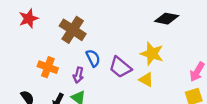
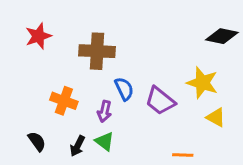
brown cross: (73, 30) -> (97, 51), turned -30
yellow triangle: (146, 80) -> (216, 117), moved

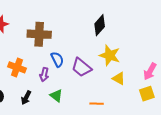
black diamond: (222, 36) -> (100, 25), moved, turned -60
green triangle: (105, 141) -> (56, 96), moved

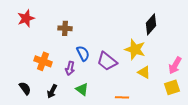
black diamond: (100, 25) -> (151, 24), moved
brown cross: (39, 34) -> (65, 28), size x0.6

